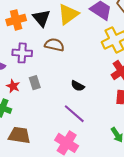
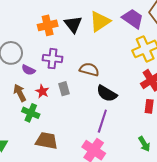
brown semicircle: (54, 45) -> (89, 69), moved
black semicircle: (78, 86) -> (107, 93), size x1.5
purple line: (74, 114) -> (102, 121), turned 65

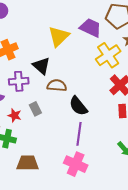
black triangle: (73, 24) -> (41, 66), moved
black semicircle: (107, 93) -> (78, 106), turned 30

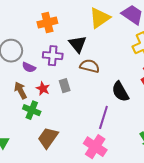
black semicircle: (78, 106) -> (120, 92), moved
brown trapezoid: (28, 163) -> (48, 138), turned -65

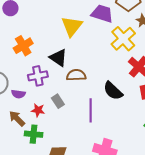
purple line: (103, 117) -> (91, 110), moved

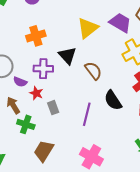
brown semicircle: (76, 75) -> (93, 71), moved, turned 42
gray rectangle: (58, 101) -> (53, 108), moved
red star: (38, 110) -> (36, 93), moved

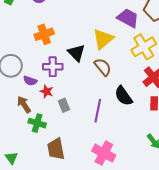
yellow triangle: (88, 28) -> (103, 39), moved
brown trapezoid: (44, 151) -> (56, 149), turned -40

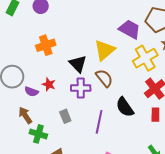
purple cross: (53, 67) -> (81, 88), moved
red star: (47, 91) -> (49, 84), moved

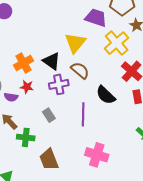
orange cross: (46, 45) -> (23, 63), moved

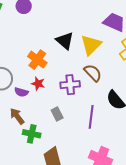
black triangle: (51, 61) -> (65, 41), moved
orange cross: (23, 63) -> (37, 60), turned -30

